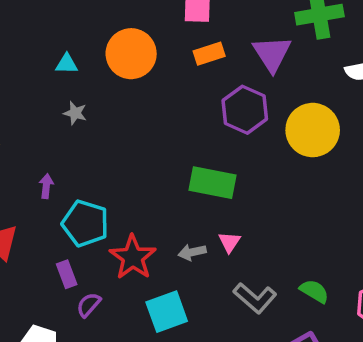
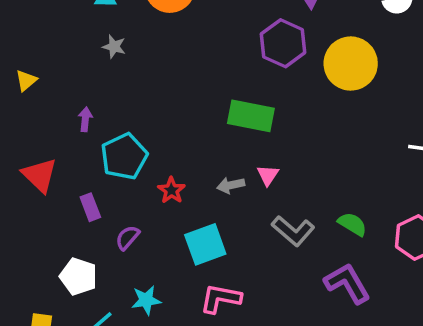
cyan pentagon: (85, 223) -> (124, 156), turned 30
red star: (133, 257) -> (171, 190), size x0.6
purple rectangle: (67, 274) -> (90, 207), moved

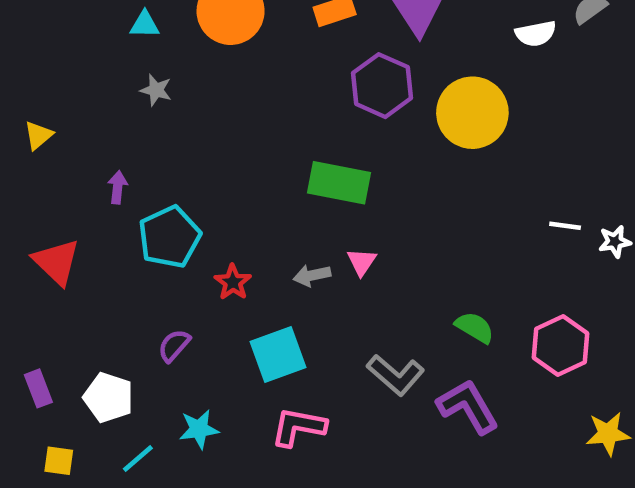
purple rectangle: (90, 207) -> (38, 388), moved
gray L-shape: (293, 231) -> (396, 375), moved

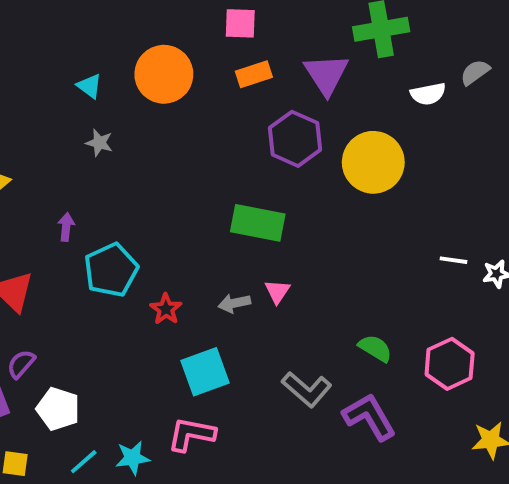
cyan triangle: (145, 25) -> (90, 86), turned 36
purple semicircle: (174, 346) -> (21, 364), moved
pink L-shape: (298, 427) -> (191, 434), moved
cyan star: (199, 429) -> (133, 458), moved

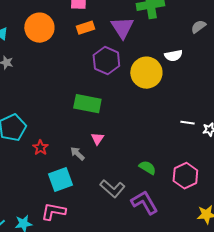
white semicircle: (428, 94) -> (173, 56), moved
gray arrow: (234, 303) -> (77, 154), moved, turned 56

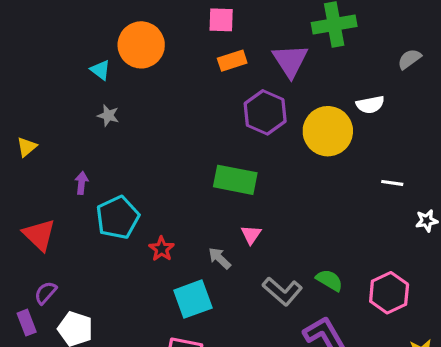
orange circle: (39, 28) -> (141, 45), moved
white line: (187, 123) -> (392, 183), moved
gray L-shape: (112, 189) -> (282, 291), moved

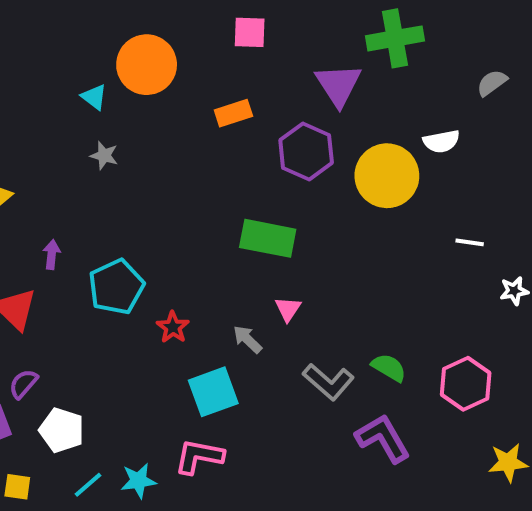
orange rectangle: (232, 61) -> (233, 113), moved
purple arrow: (82, 183) -> (52, 254), moved

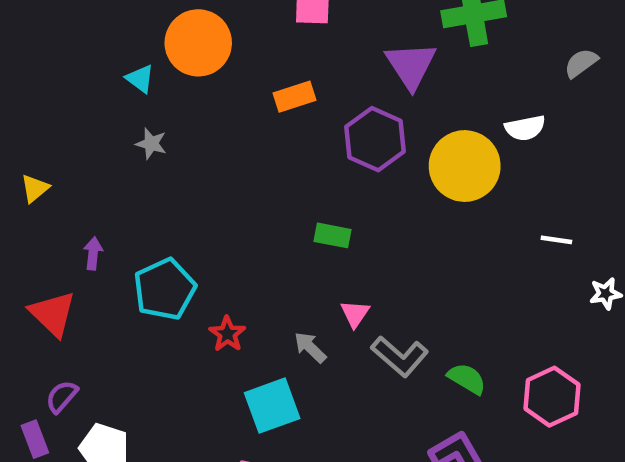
green rectangle: (268, 238) -> (333, 235), size x0.6
gray L-shape: (328, 382) -> (400, 356), moved

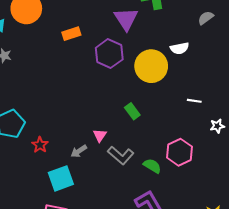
green rectangle: (333, 235) -> (132, 111), moved, turned 42
gray arrow: (310, 347) -> (79, 151), turned -77
pink hexagon: (552, 397) -> (180, 152), moved

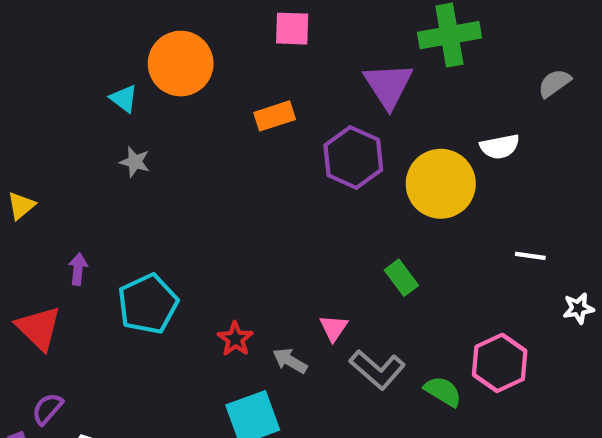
red star: (40, 145) -> (235, 339), moved
gray arrow: (79, 151) -> (290, 361), turned 63

